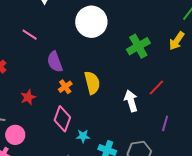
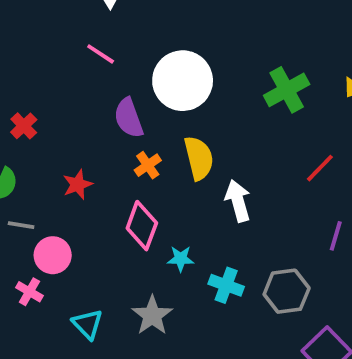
white circle: (91, 22) -> (183, 81), moved
pink line: (30, 35) -> (101, 54), moved
white arrow: (131, 101) -> (238, 201), moved

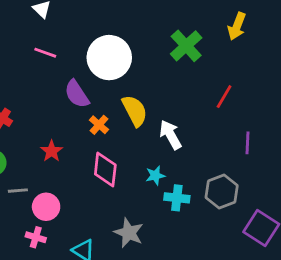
cyan star: (181, 259) -> (155, 176), moved

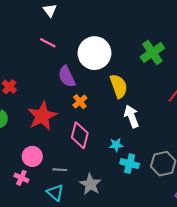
yellow semicircle: (135, 111) -> (119, 86), moved
red star: (52, 151) -> (42, 116), size x1.8
gray line: (18, 191) -> (60, 170), moved

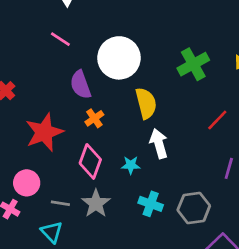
cyan star: (116, 145) -> (131, 165), moved
gray star: (90, 184) -> (96, 203), moved

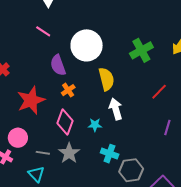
gray hexagon: (194, 208) -> (131, 170), moved

